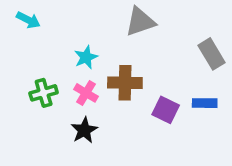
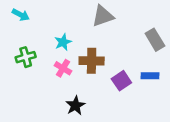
green cross: (44, 93) -> (26, 57), moved
purple square: (166, 110) -> (121, 81), turned 30
black star: (84, 130) -> (75, 106), moved

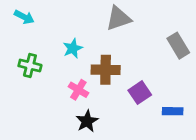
green cross: (26, 57) -> (30, 65), turned 30
pink cross: (63, 68) -> (78, 90), moved
blue rectangle: (150, 76) -> (173, 111), moved

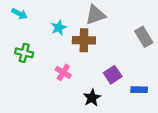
cyan star: (73, 48) -> (59, 28), moved
brown cross: (106, 70) -> (84, 40), moved
black star: (87, 121) -> (92, 98), moved

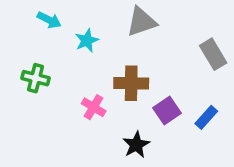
cyan arrow: (20, 14) -> (49, 20), moved
brown cross: (84, 40) -> (131, 83), moved
blue rectangle: (139, 90) -> (206, 117), moved, turned -49

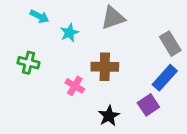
purple square: (167, 111) -> (148, 105), moved
blue rectangle: (206, 117) -> (165, 78), moved, size x1.4

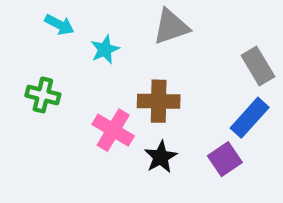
pink cross: (75, 86) -> (113, 130), size x1.4
black star: (109, 116) -> (161, 157), moved

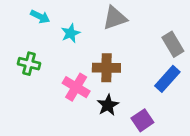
purple square: (225, 159) -> (142, 120), moved

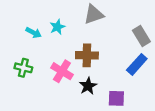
cyan arrow: (40, 17) -> (34, 33), moved
green cross: (29, 64) -> (23, 68), moved
purple square: (142, 120) -> (116, 98), turned 36

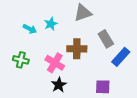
gray rectangle: (141, 36) -> (106, 39), moved
black star: (88, 86) -> (59, 85), moved

